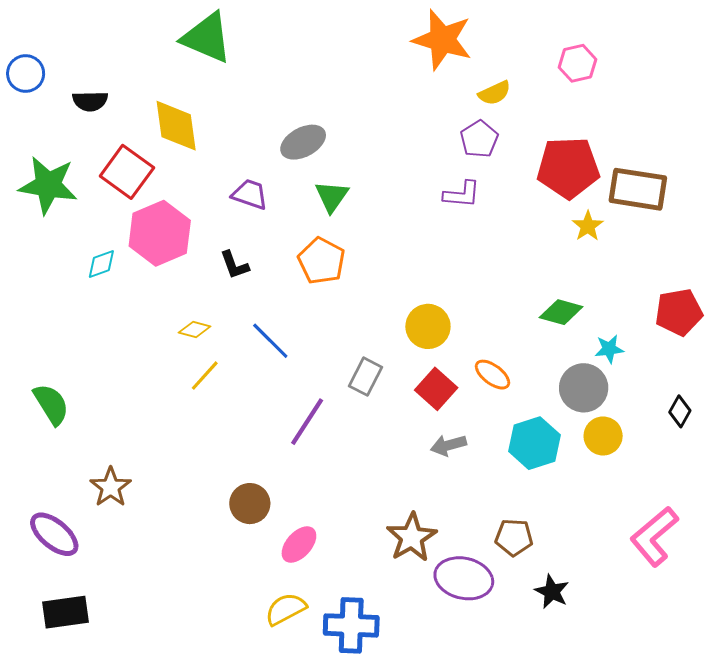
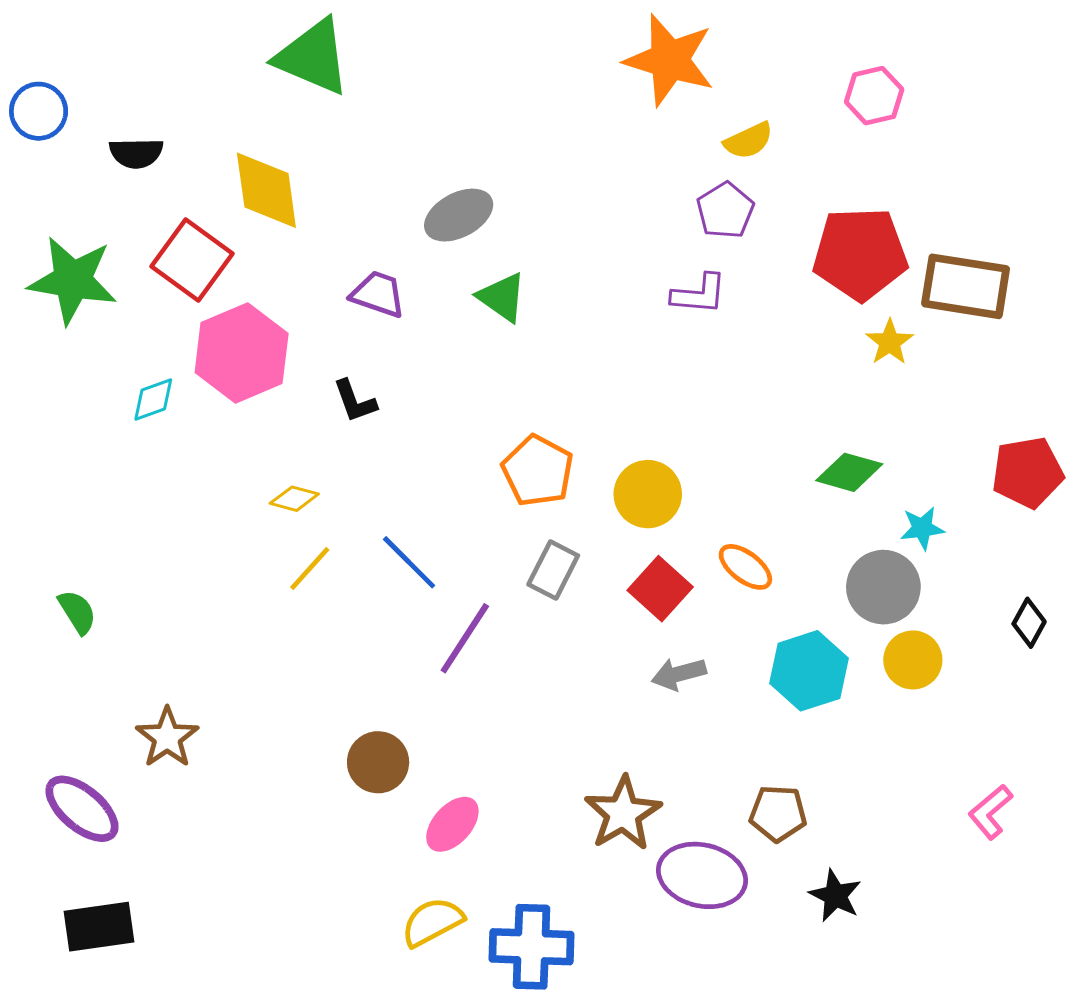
green triangle: (332, 196) -> (502, 297), turned -30
orange pentagon: (321, 261) -> (538, 471), moved
blue line: (270, 341) -> (409, 562), moved
green semicircle: (51, 404) -> (77, 612), size x0.7
pink L-shape: (654, 536) -> (990, 812), size x0.6

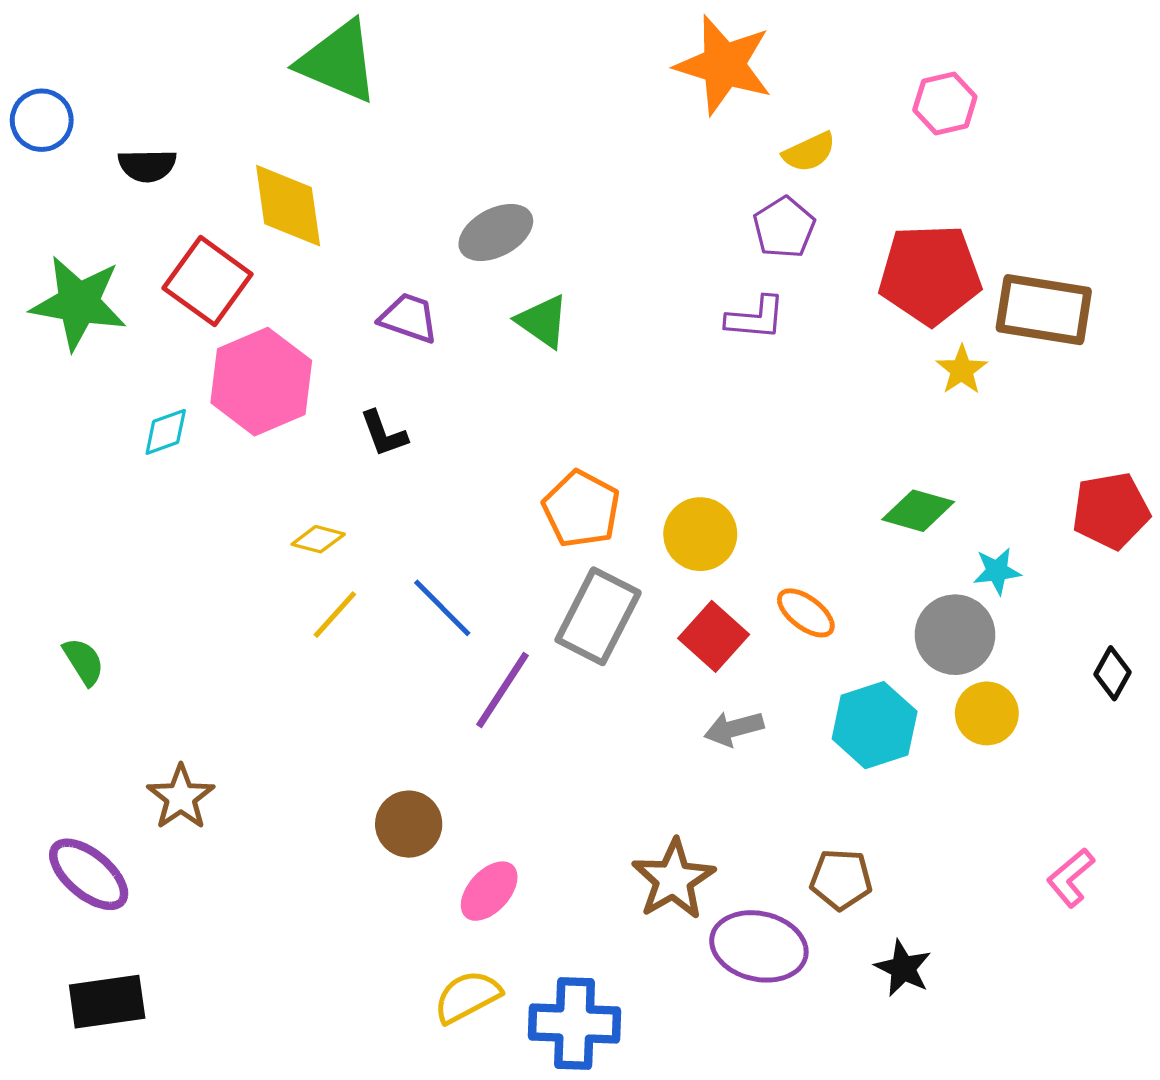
gray rectangle: (553, 570) -> (598, 616), size x1.5

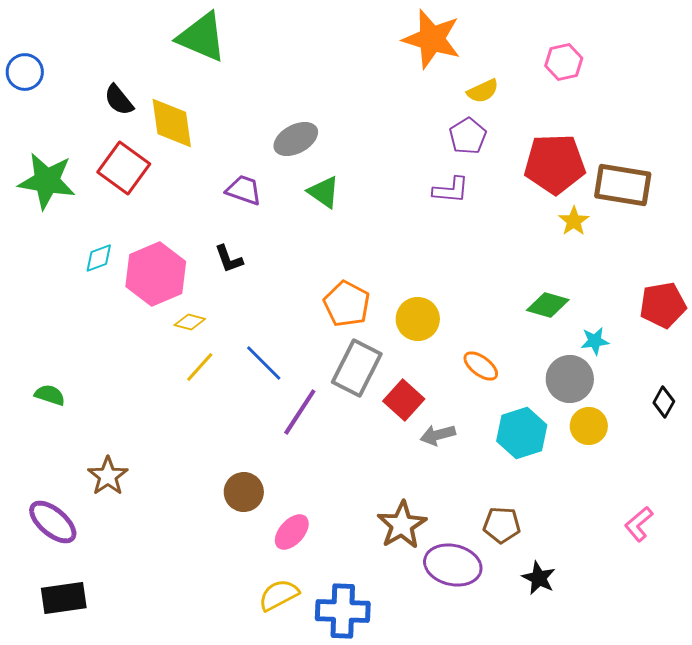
black semicircle: (147, 165) -> (119, 100), moved, turned 52
pink hexagon: (261, 382) -> (156, 274), moved
red square: (714, 636) -> (404, 400), moved
green semicircle: (84, 661) -> (50, 395), turned -40

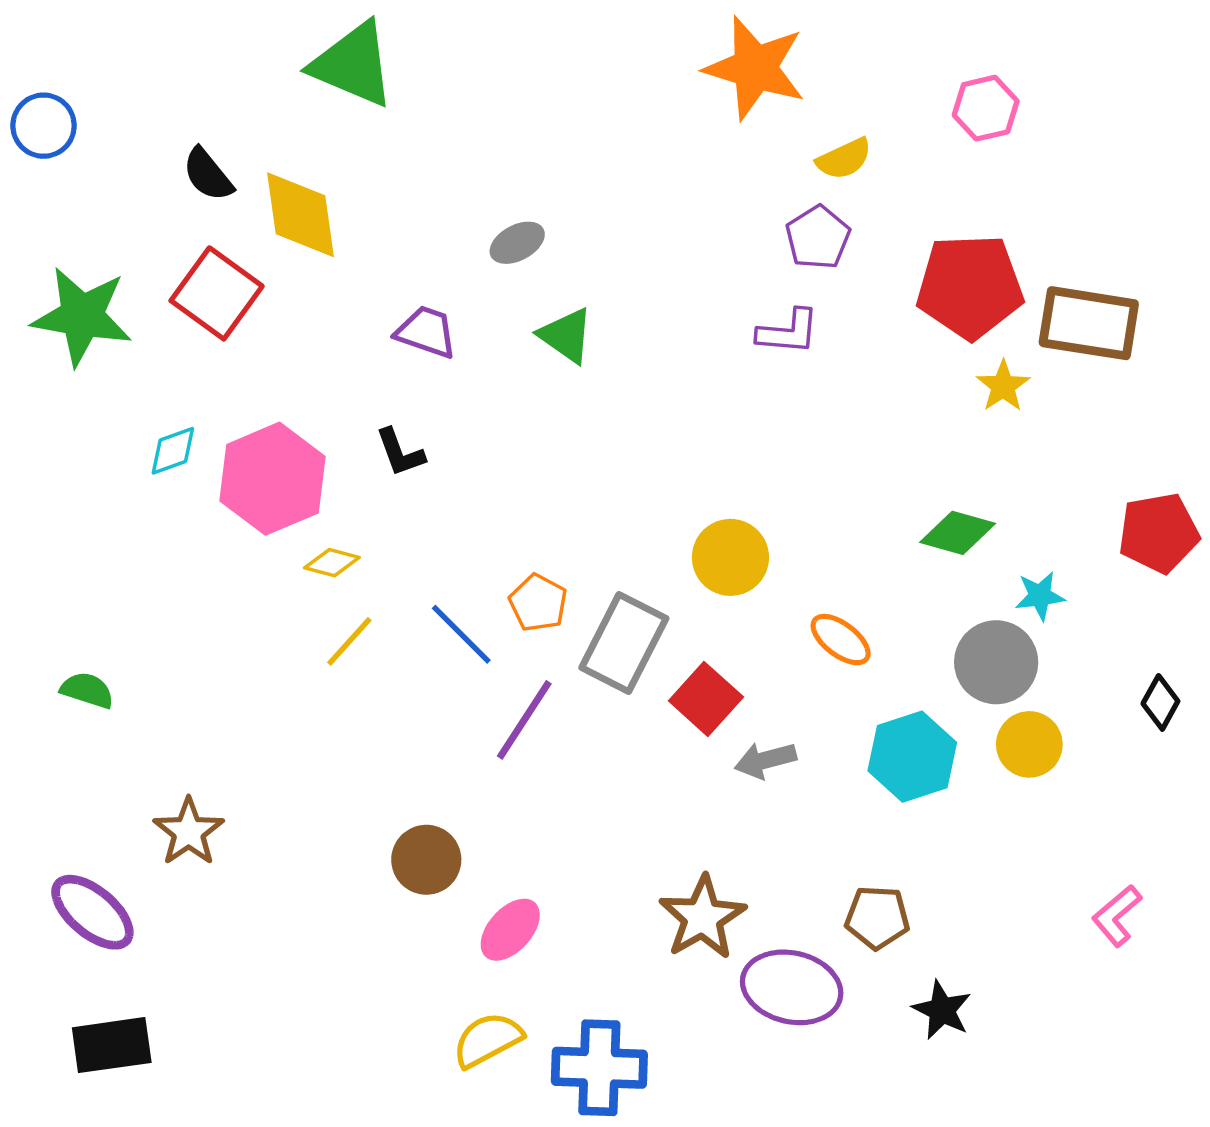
gray ellipse: (296, 139) -> (517, 243), size x0.7
orange pentagon: (347, 304) -> (538, 603), moved, size x0.7

